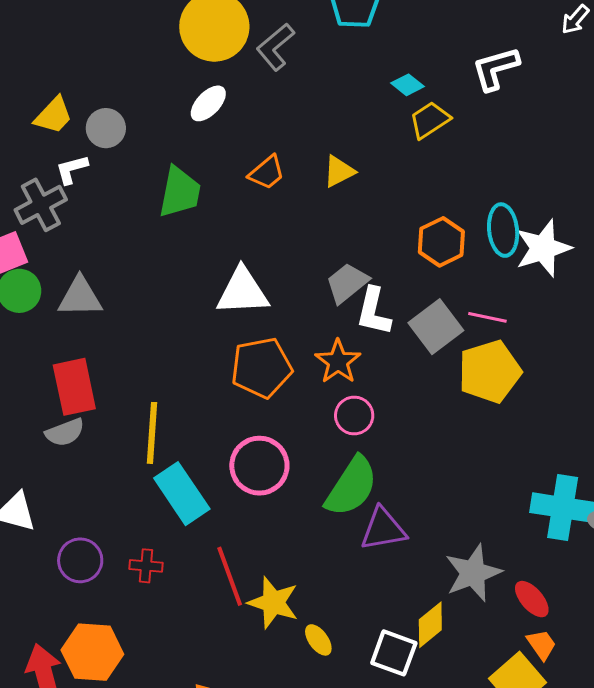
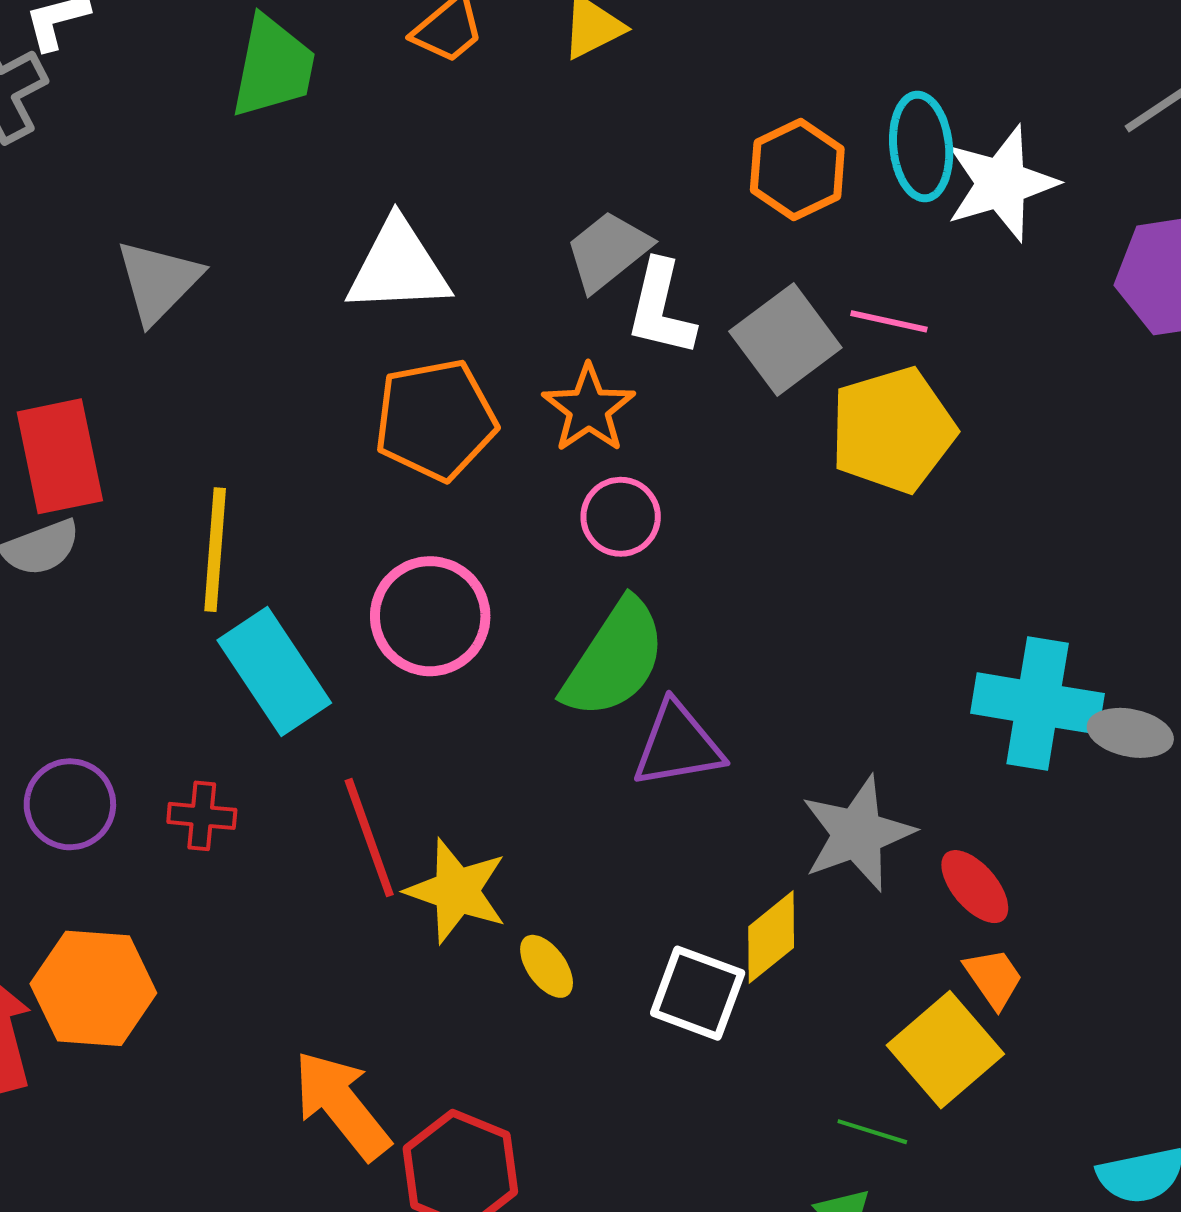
gray triangle: (80, 297) -> (158, 281), moved, turned -45

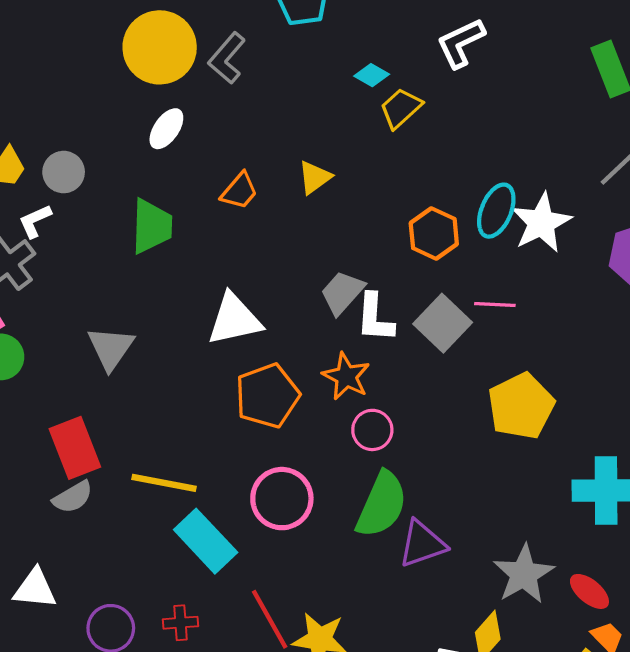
cyan ellipse: (921, 147) -> (496, 211), turned 38
yellow pentagon: (893, 430) -> (521, 406), moved
yellow line: (215, 550) -> (164, 483), turned -74

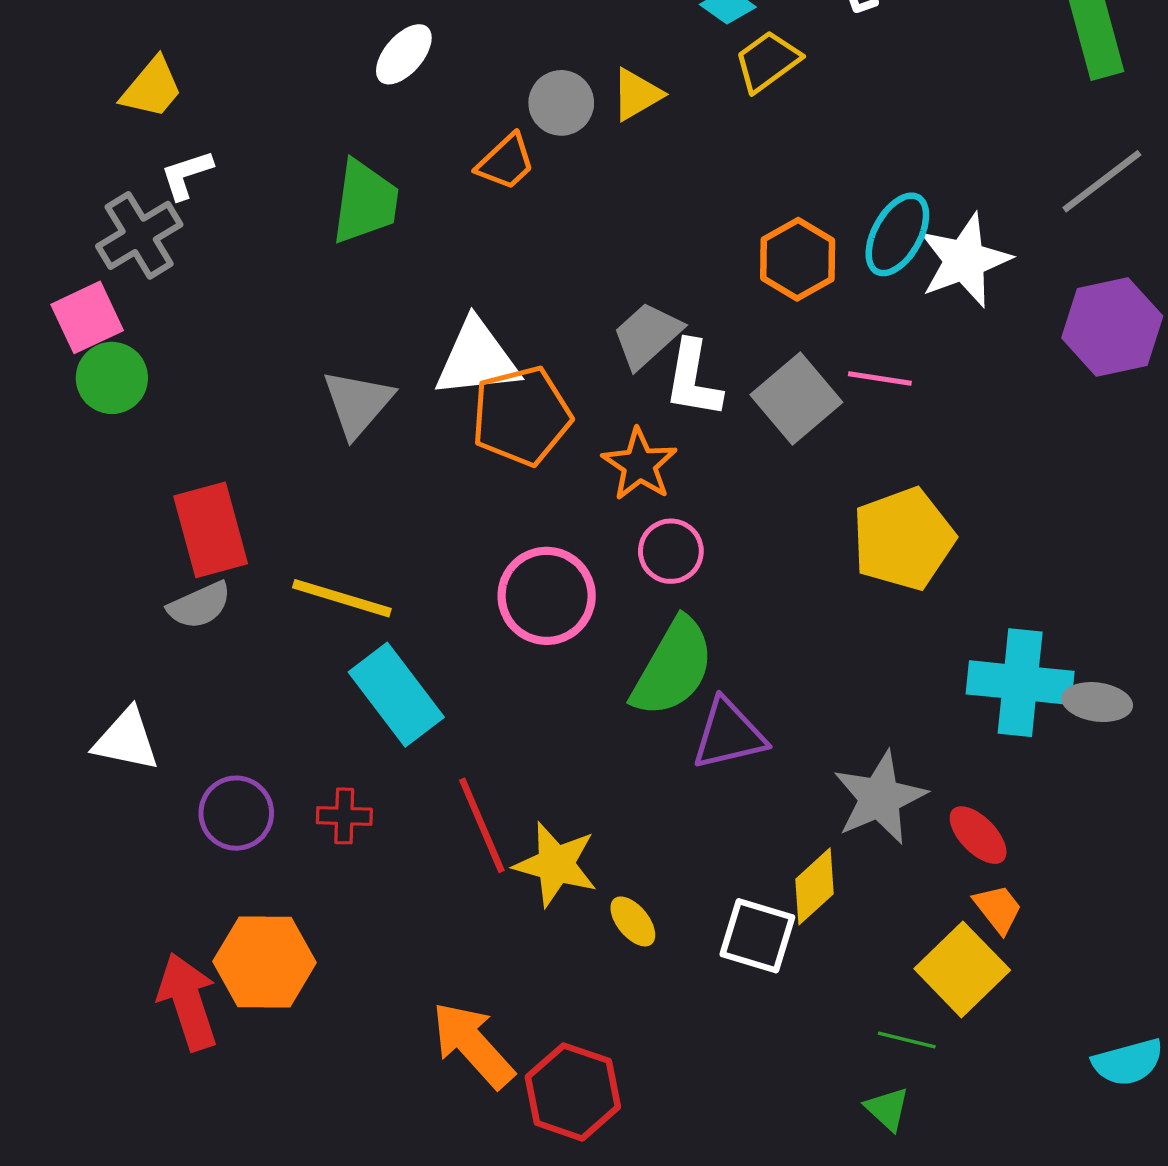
gray circle: (64, 172) -> (561, 103), moved
yellow triangle: (315, 177) -> (637, 94), moved
gray triangle: (111, 348) -> (358, 403), moved
orange pentagon: (267, 396) -> (521, 416), moved
pink circle: (282, 499) -> (547, 596), moved

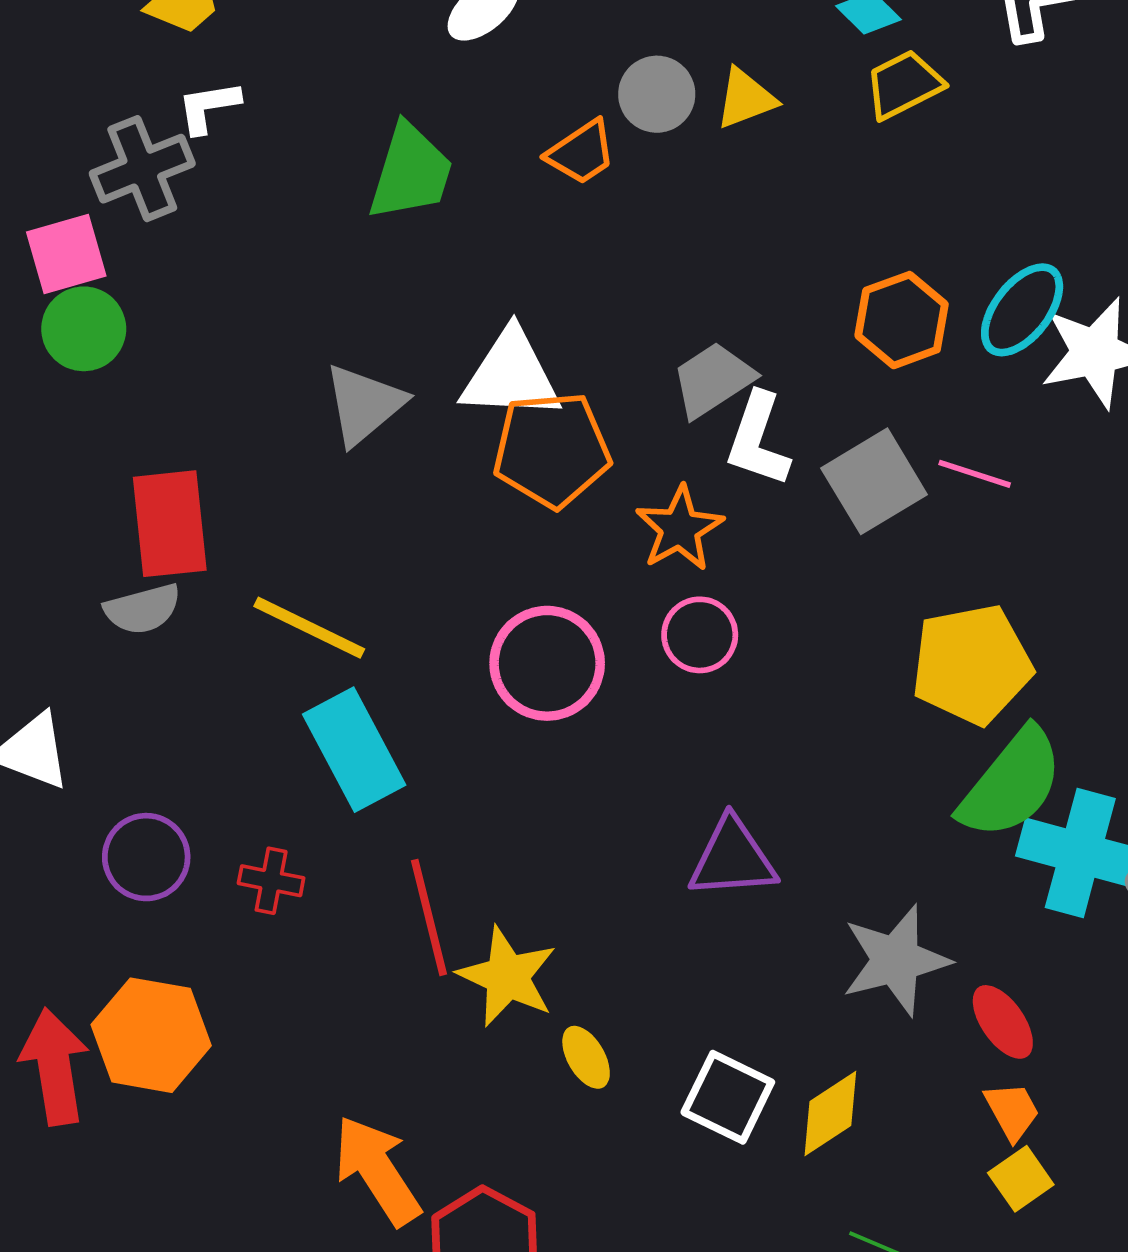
green semicircle: (673, 667) -> (1011, 784), moved
yellow diamond: (815, 886) -> (830, 1114), moved
yellow square: (962, 969) -> (1021, 1179), moved, size x0.6

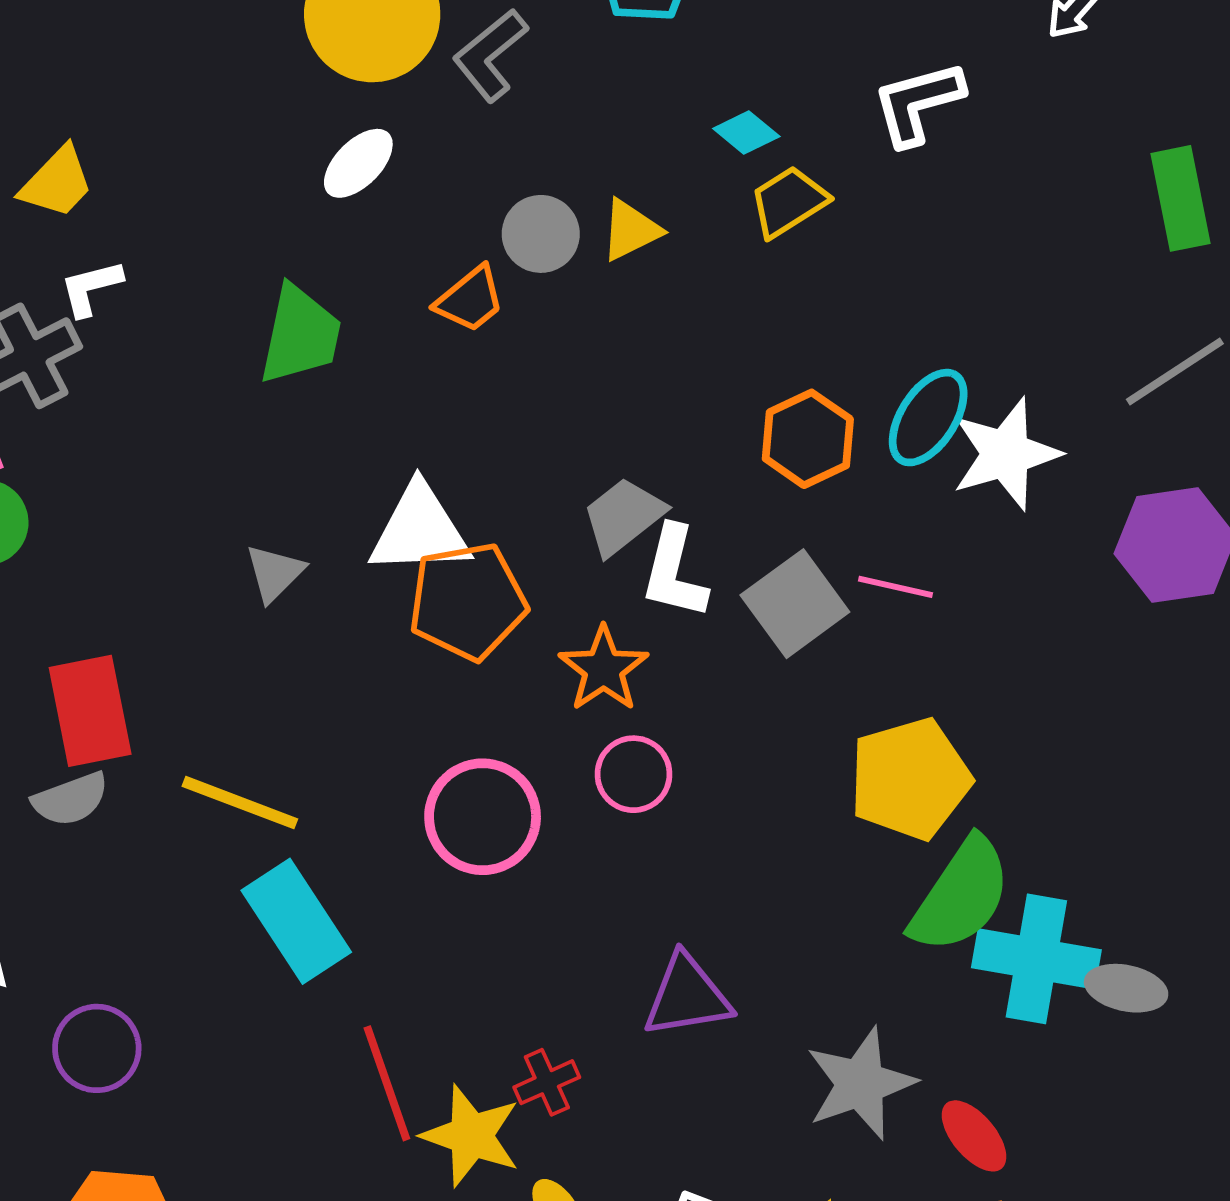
gray triangle: (364, 404) -> (275, 573), size x0.7
red cross: (271, 881) -> (547, 1082), moved, turned -30

